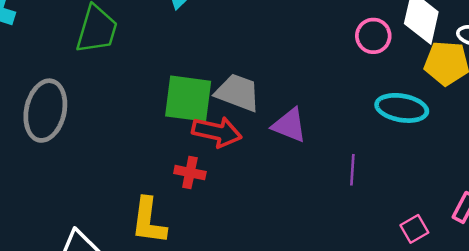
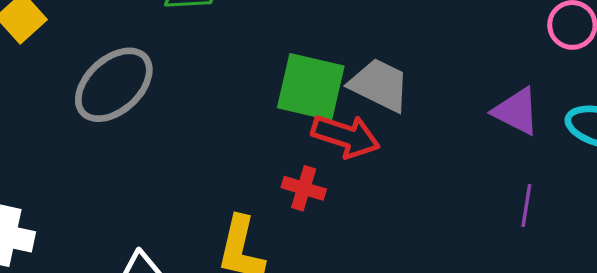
gray ellipse: (45, 111) -> (114, 85), turned 30
purple triangle: (289, 125) -> (516, 111), moved

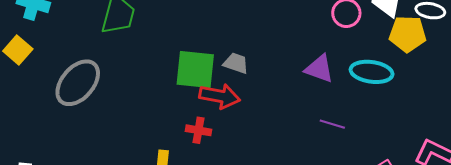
gray trapezoid: (379, 85) -> (236, 63), size x0.7
purple line: (526, 206) -> (332, 124), turned -75

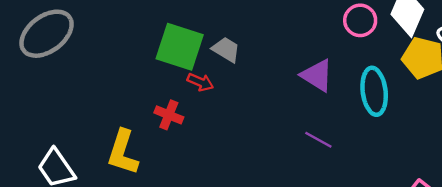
cyan ellipse: (372, 72) -> (374, 91), turned 63
red arrow: (220, 96) -> (200, 82), size x0.6

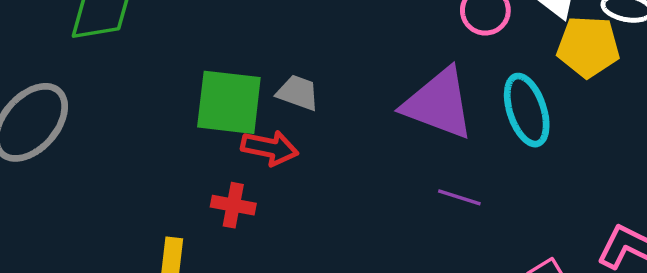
purple triangle: (317, 75) -> (439, 104), size x1.5
red arrow: (200, 82) -> (270, 148), size x1.4

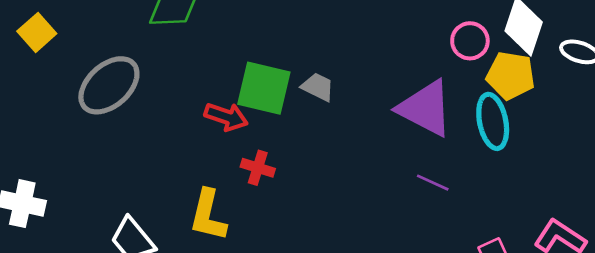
yellow pentagon: (588, 47) -> (511, 76), moved
red arrow: (270, 148) -> (226, 117), moved

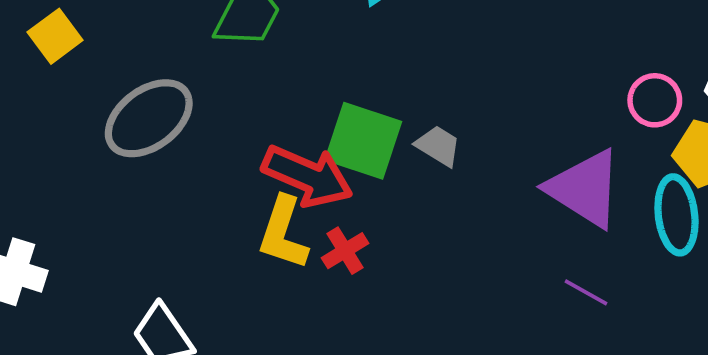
red arrow: (226, 117) -> (307, 176), size x1.5
red cross: (258, 168) -> (345, 251), turned 36
yellow L-shape: (208, 215) -> (283, 233), moved

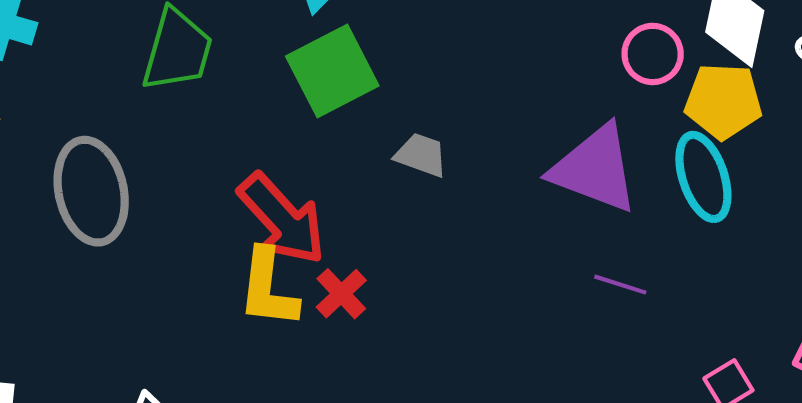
gray ellipse: (149, 118) -> (91, 191), turned -54
green square: (363, 141) -> (332, 71), moved, turned -34
red arrow: (307, 176) -> (282, 219), turned 36

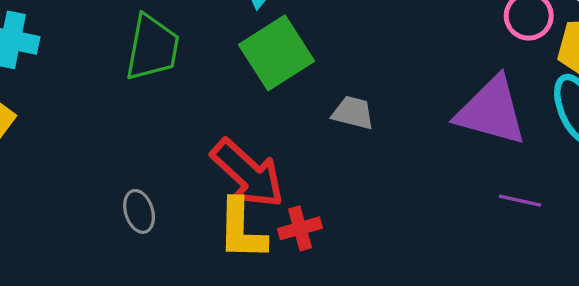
gray ellipse: (91, 191) -> (139, 211), moved, size x0.5
red cross: (341, 294) -> (300, 228), turned 33

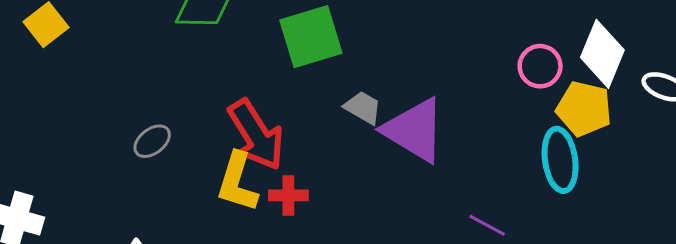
purple triangle: (491, 111) -> (414, 130), moved
gray ellipse: (139, 211) -> (152, 141), turned 54

